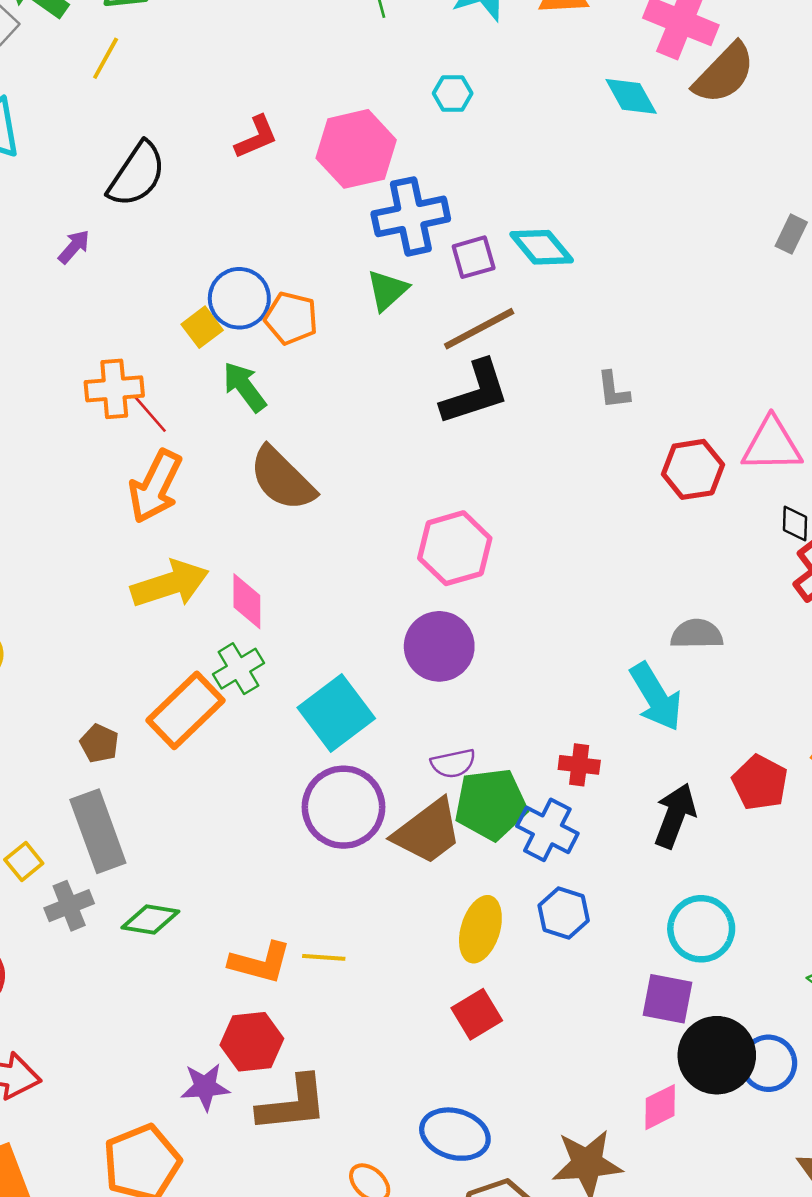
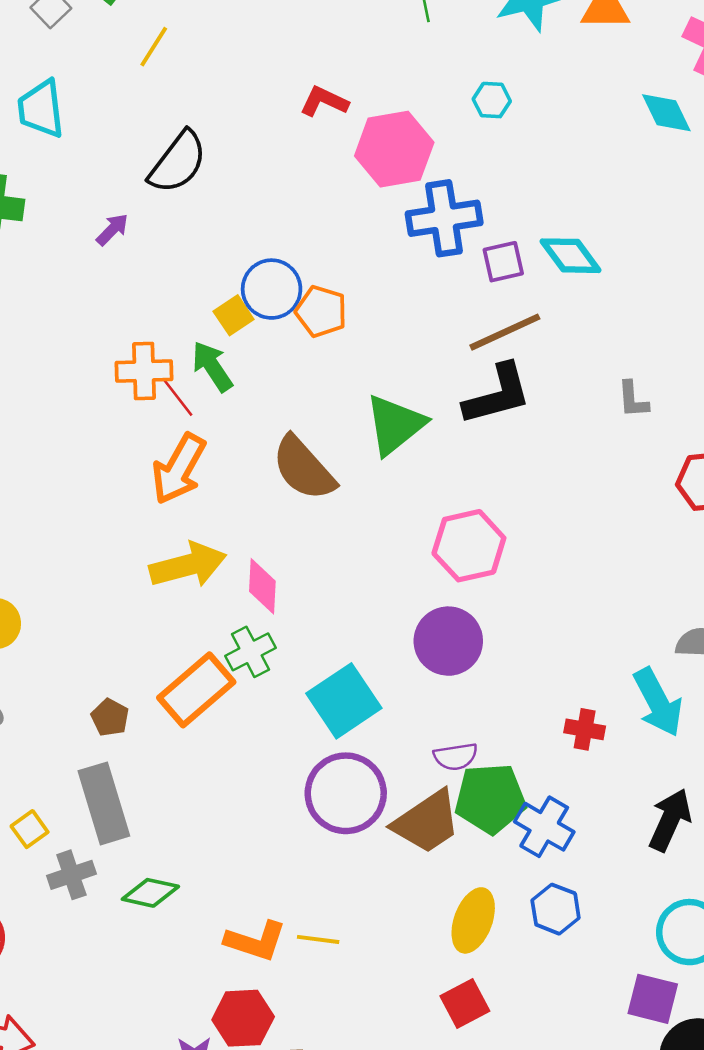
red L-shape: (256, 137) -> (324, 101), moved, turned -135
green triangle: (387, 290) -> (395, 425), moved, size x1.5
green arrow: (244, 387) -> (212, 366), moved
red cross: (579, 765) -> (585, 729), moved

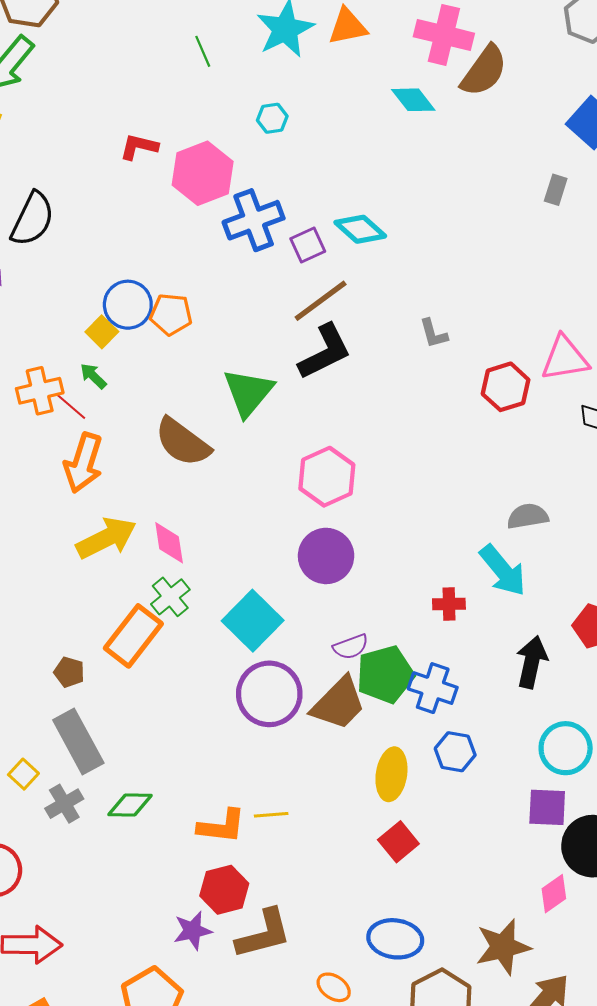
green arrow: (212, 366) -> (93, 376), size x0.7

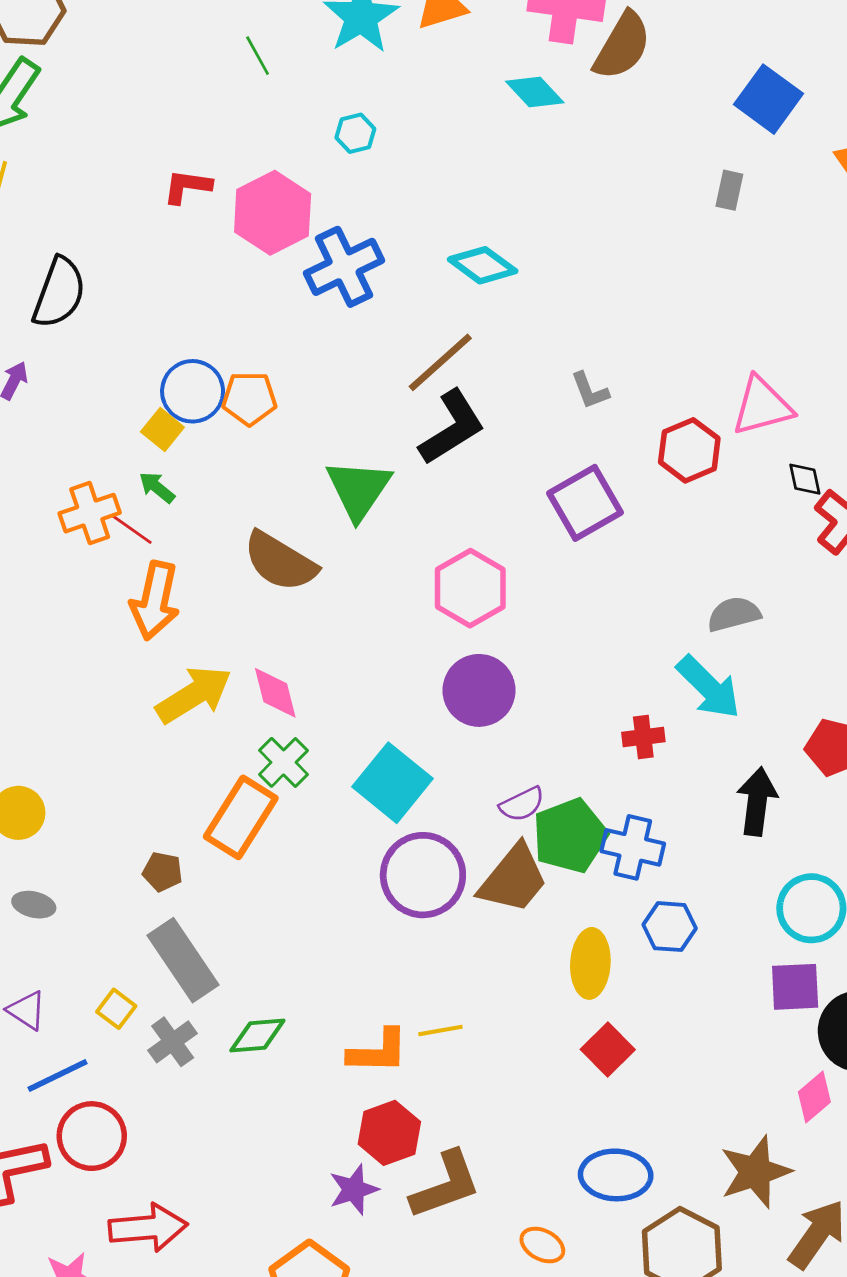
purple square: (308, 245) -> (585, 503), moved, size x1.6

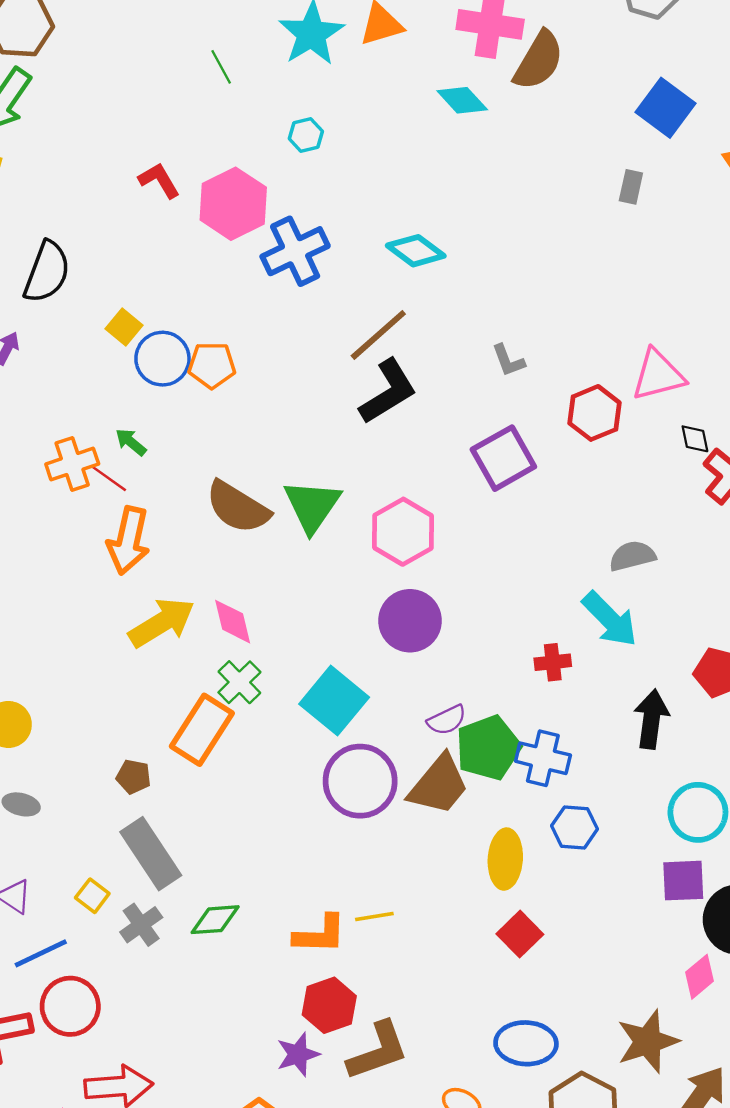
red L-shape: (187, 187) -> (159, 180), turned 51
yellow square: (162, 429) -> (124, 327), moved
green triangle: (359, 489) -> (312, 506), moved

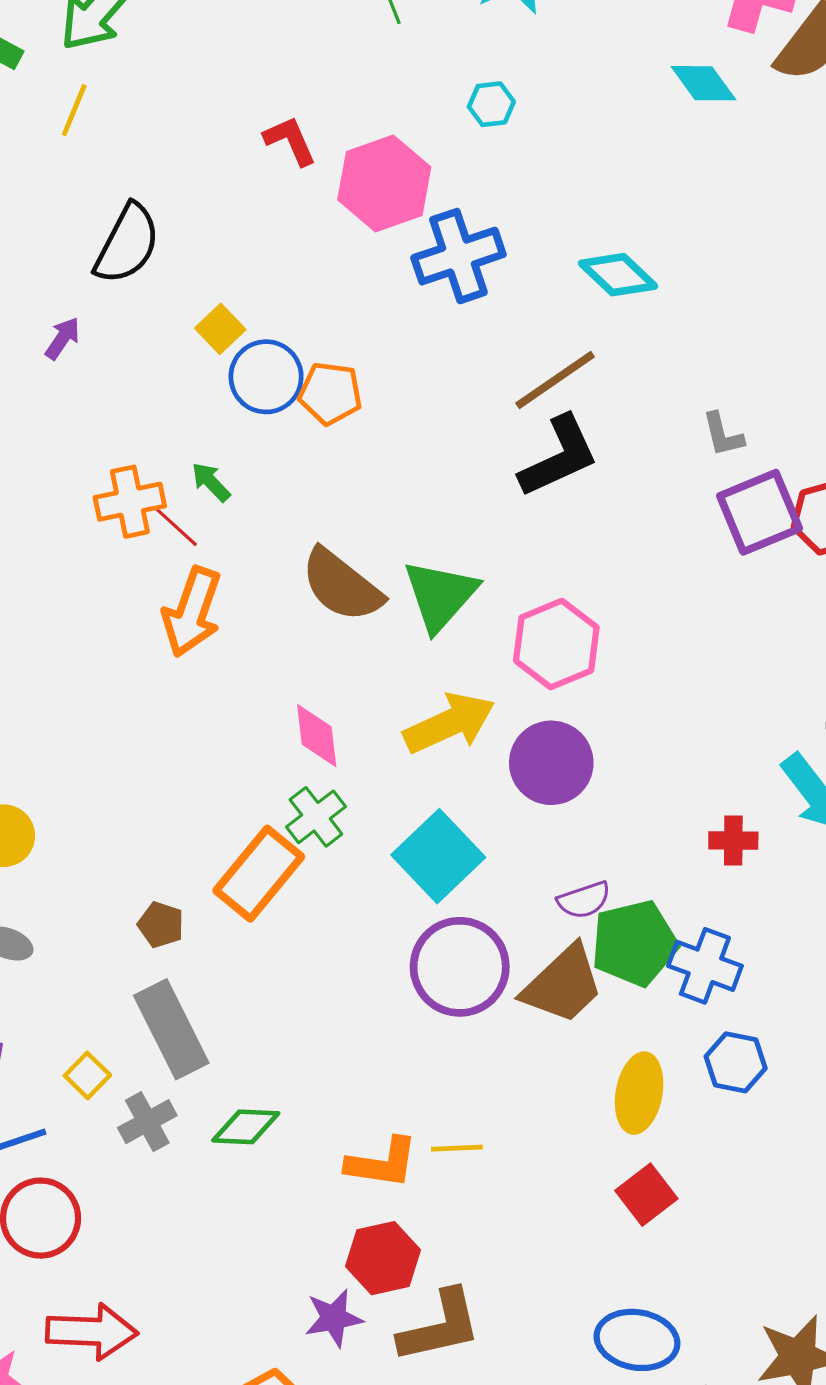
purple square: (503, 458) -> (760, 512), moved
yellow arrow: (162, 623) -> (449, 723), moved

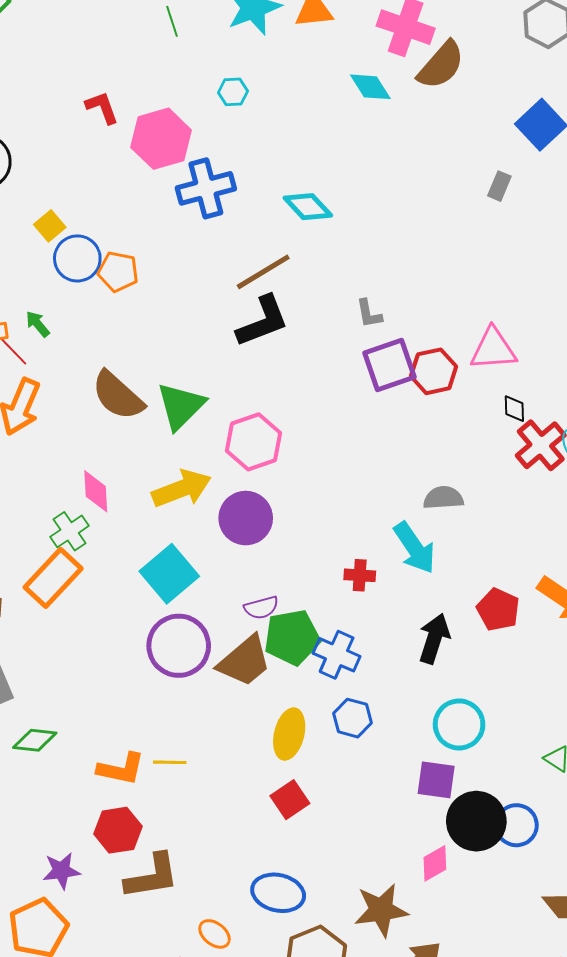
green cross: (316, 817) -> (70, 531), moved
purple star: (334, 1318) -> (61, 871), moved

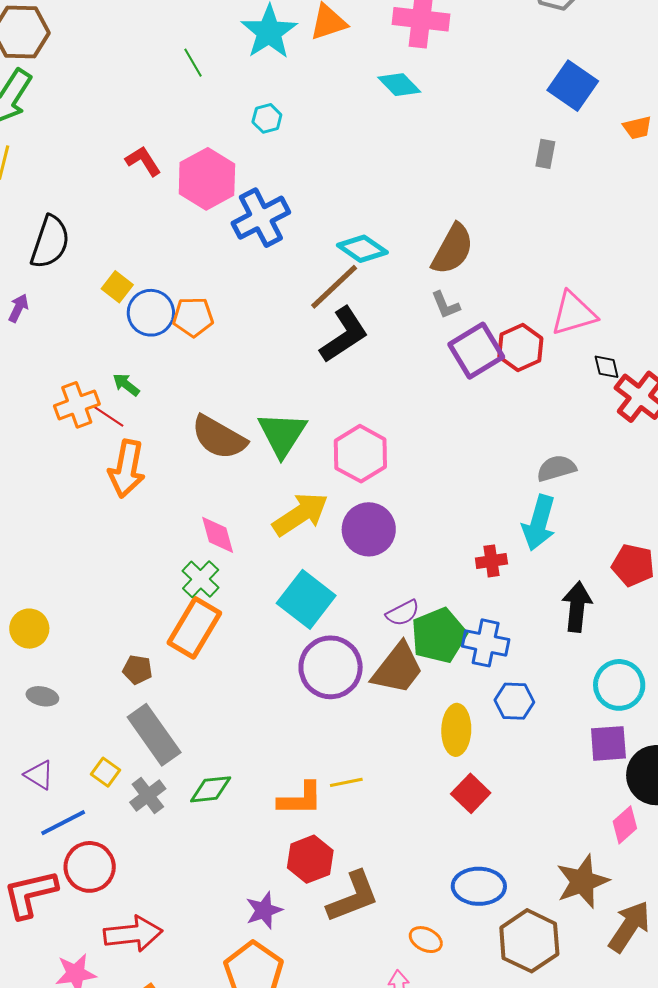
brown semicircle: (441, 65) -> (453, 249), moved
cyan diamond: (308, 207) -> (362, 249), moved
cyan arrow: (415, 548) -> (539, 523), turned 62

